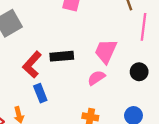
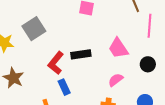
pink trapezoid: (106, 51) -> (118, 48), turned -55
pink semicircle: (96, 78) -> (116, 80), moved

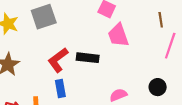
pink trapezoid: (118, 48) -> (118, 35), moved

